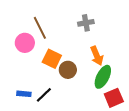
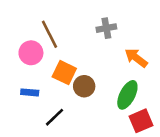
orange arrow: (97, 56) -> (136, 58), moved, turned 150
blue rectangle: (24, 94) -> (30, 92), moved

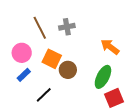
gray cross: (106, 28) -> (67, 27), moved
pink circle: (31, 53) -> (22, 53), moved
blue rectangle: (30, 92) -> (24, 75), turned -48

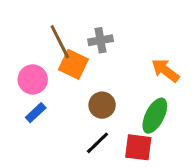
orange square: (52, 59) -> (73, 64), moved
black line: (44, 95) -> (98, 143), moved
red square: (114, 98) -> (138, 147), moved, turned 30

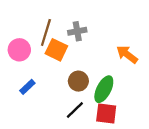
brown line: (60, 42) -> (46, 32), turned 44
pink circle: (33, 79) -> (19, 50), moved
green ellipse: (155, 116) -> (104, 89), moved

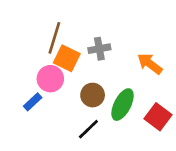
gray cross: (77, 31) -> (99, 49), moved
pink circle: (19, 50) -> (50, 79), moved
red square: (106, 114) -> (158, 117), moved, turned 30

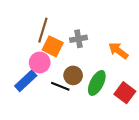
blue rectangle: (33, 102) -> (26, 81), size x1.5
black line: (88, 129) -> (60, 86), moved, turned 66

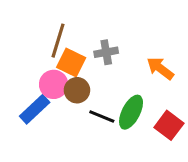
brown circle: (73, 75) -> (77, 90), moved
black line: (60, 86) -> (102, 117), moved

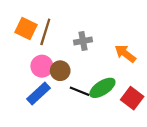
orange square: (71, 62) -> (26, 28), moved
blue rectangle: (35, 109) -> (38, 94), moved
green ellipse: (131, 112) -> (102, 88), turned 30

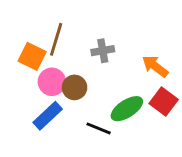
orange square: (26, 28) -> (32, 56), moved
black line: (80, 91) -> (99, 128), moved
red square: (132, 98) -> (164, 102), moved

